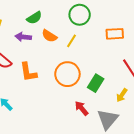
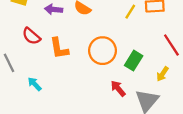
yellow line: (72, 41) -> (130, 12), moved

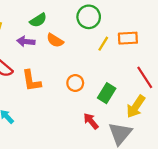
orange circle: (102, 51) -> (75, 83), size x0.6
yellow arrow: (163, 74) -> (136, 107), size x1.5

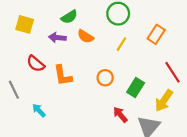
orange rectangle: (128, 38) -> (156, 34), turned -54
yellow line: (103, 44) -> (121, 44), moved

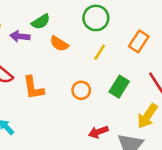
purple arrow: (57, 38) -> (20, 36), moved
green rectangle: (136, 88) -> (119, 87), moved
red arrow: (120, 115) -> (98, 132), turned -70

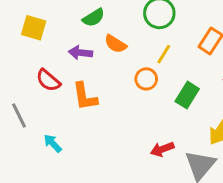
purple arrow: (20, 36) -> (80, 53), moved
orange circle: (81, 90) -> (146, 79), moved

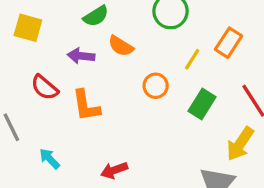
yellow line: (164, 54) -> (192, 59), moved
red arrow: (162, 149) -> (114, 170), moved

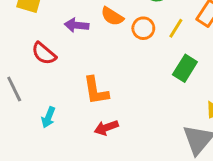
orange circle: (156, 86) -> (143, 28), moved
orange L-shape: (86, 106) -> (96, 91), moved
cyan arrow: (50, 159) -> (48, 117), turned -114

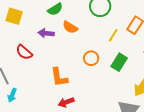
orange circle: (143, 28) -> (91, 58), moved
cyan arrow: (48, 117) -> (12, 95), moved

